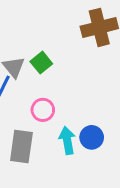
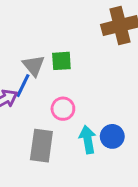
green square: (41, 63) -> (61, 61), turned 35

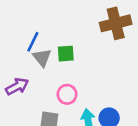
blue line: (23, 86) -> (33, 42), moved

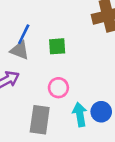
gray triangle: (42, 58) -> (20, 50), moved, turned -30

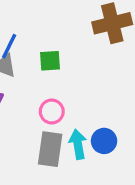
gray rectangle: (40, 120) -> (50, 149), moved

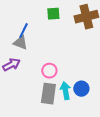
green square: (50, 61) -> (53, 14), moved

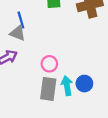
blue line: (23, 31) -> (21, 20), turned -42

